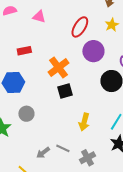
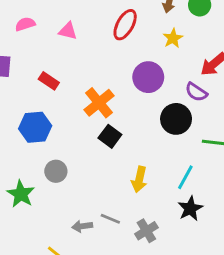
red ellipse: (80, 27) -> (125, 25), moved
red rectangle: (24, 51) -> (49, 81), turned 48
black square: (65, 91) -> (110, 136), turned -35
gray arrow: (43, 153) -> (82, 226), turned 32

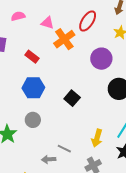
orange cross: (99, 103) -> (64, 39), moved
blue hexagon: (35, 127) -> (33, 88), moved
yellow arrow: (139, 179) -> (97, 138), moved
gray line: (110, 219) -> (64, 149), moved

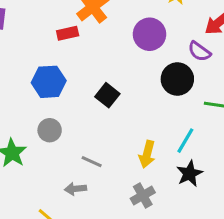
red rectangle: (32, 57) -> (68, 33), moved, turned -48
gray line: (64, 149) -> (92, 162), moved

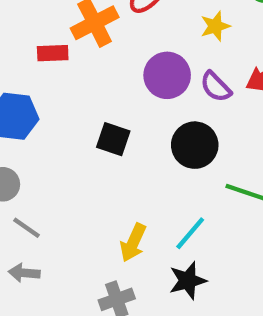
purple semicircle: (199, 51) -> (216, 87), moved
black square: (107, 95) -> (113, 139), moved, turned -30
gray line: (92, 162) -> (27, 228), moved

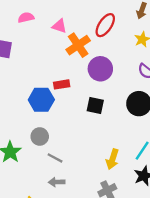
red rectangle: (53, 53) -> (62, 84), moved
purple circle: (167, 75) -> (100, 69), moved

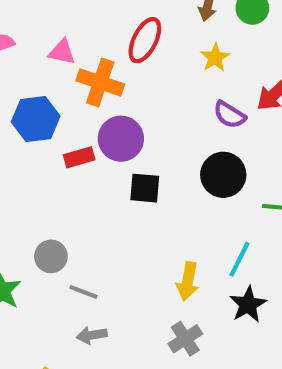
orange cross: (78, 45) -> (100, 82), turned -30
purple circle: (100, 69) -> (121, 139), moved
blue hexagon: (41, 100) -> (36, 119), moved

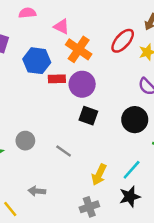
red ellipse: (145, 40) -> (123, 41), moved
red rectangle: (79, 157) -> (57, 79), moved
gray line: (83, 292) -> (64, 151), moved

